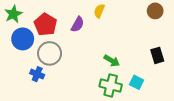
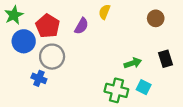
brown circle: (155, 11) -> (156, 18), moved
green arrow: (112, 61) -> (133, 63), moved, turned -49

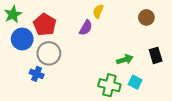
purple semicircle: (81, 26) -> (86, 28), moved

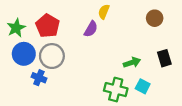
green star: (13, 14) -> (16, 28), moved
blue circle: (22, 39) -> (24, 54), moved

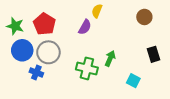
green star: (16, 28) -> (15, 26), turned -30
green arrow: (132, 63) -> (110, 58), moved, turned -49
green cross: (116, 90) -> (87, 68), moved

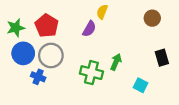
green star: (15, 26) -> (16, 28), turned -30

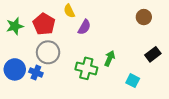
yellow semicircle: (102, 12) -> (69, 11), moved, turned -48
blue circle: (23, 53) -> (15, 69), moved
black rectangle: (162, 58) -> (153, 54), turned 70

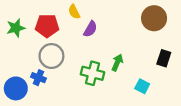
brown circle: (144, 17) -> (154, 18), size x1.5
red pentagon: (44, 24) -> (47, 26), turned -30
black rectangle: (153, 54) -> (164, 58), turned -35
blue circle: (15, 69) -> (16, 88), moved

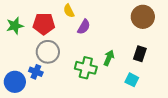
black rectangle: (164, 58) -> (140, 54), moved

